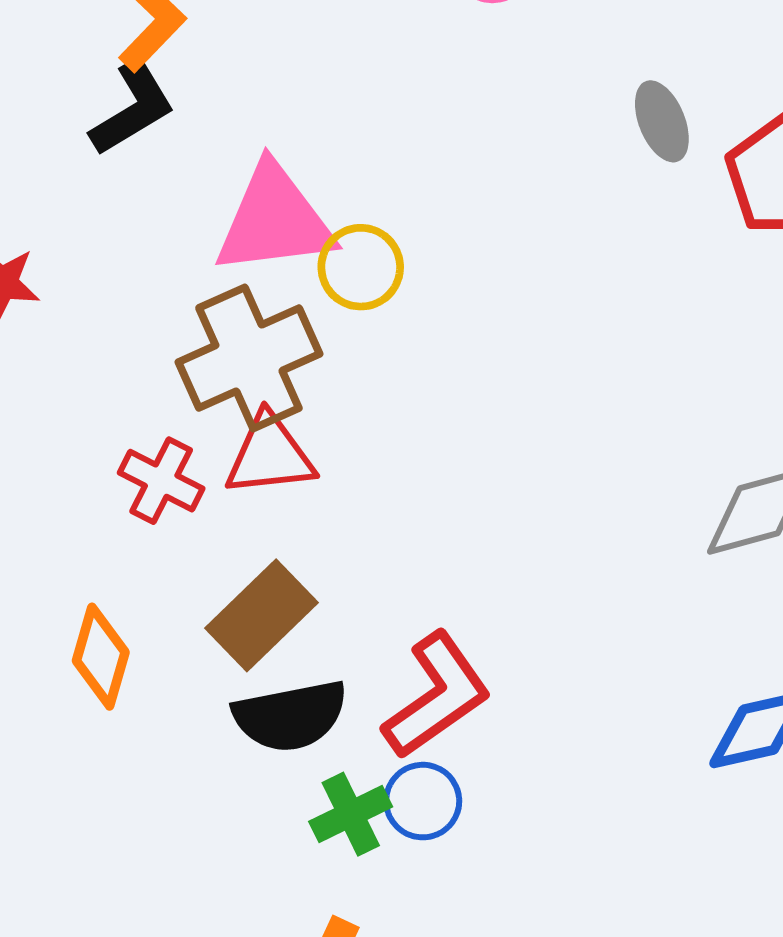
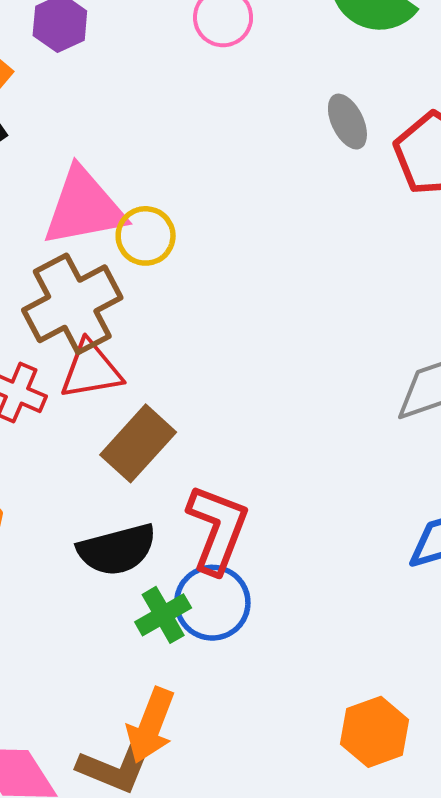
brown rectangle: (261, 615) -> (138, 443), moved
red L-shape: (437, 696) -> (217, 529), turned -30
blue circle: (423, 801) -> (212, 603), size x1.4

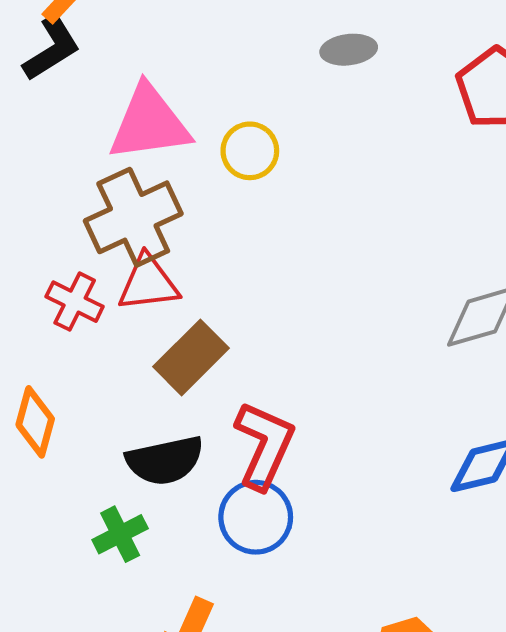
gray ellipse: (347, 122) -> (349, 50), moved, turned -74
yellow circle: (146, 236) -> (250, 151), moved
green cross: (163, 615) -> (120, 534), moved

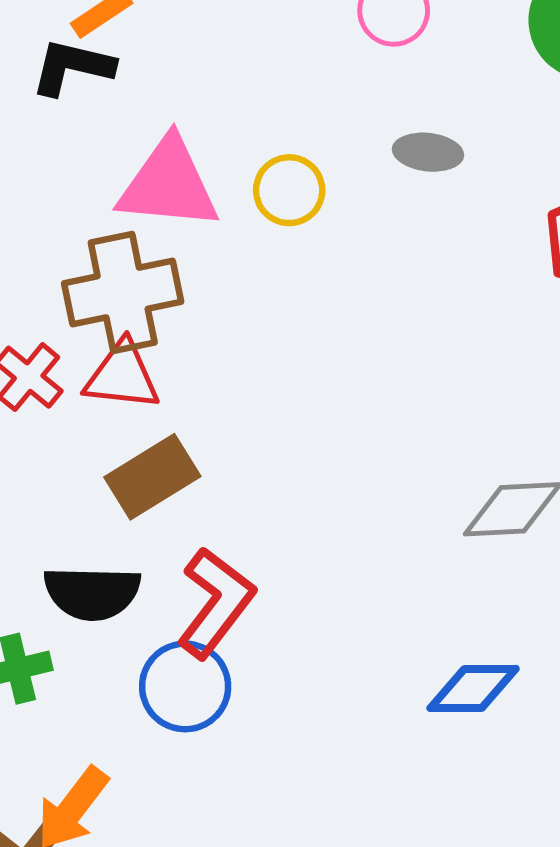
black L-shape: (52, 48) -> (72, 67), turned -148
yellow circle: (250, 151) -> (289, 190), moved

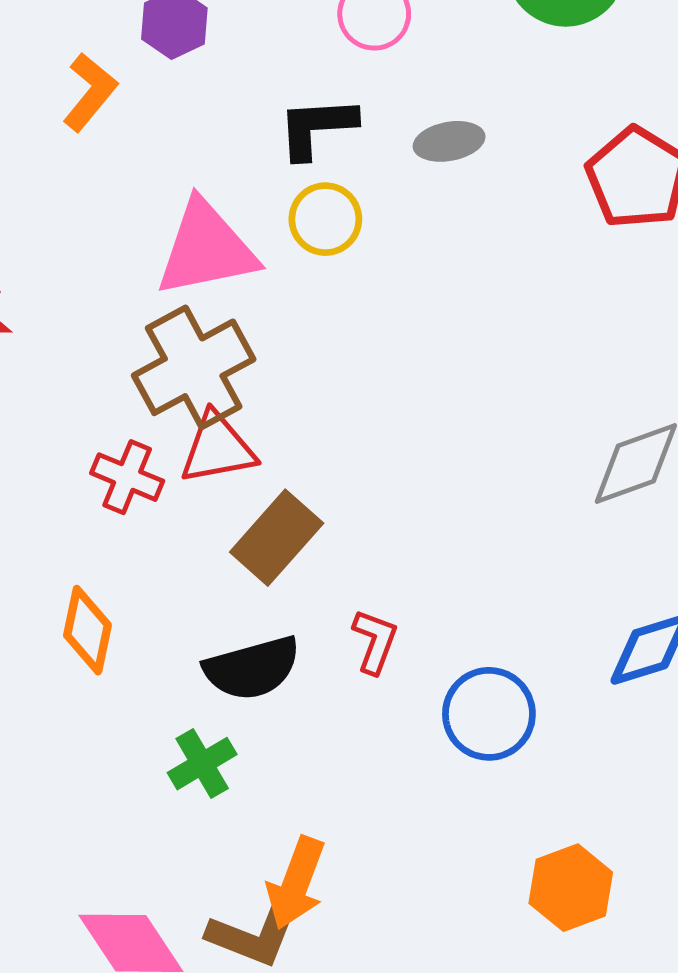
black L-shape: (72, 67) -> (317, 127), moved
red L-shape: (216, 603) -> (375, 641), size x0.6
blue circle: (185, 686) -> (489, 714), moved

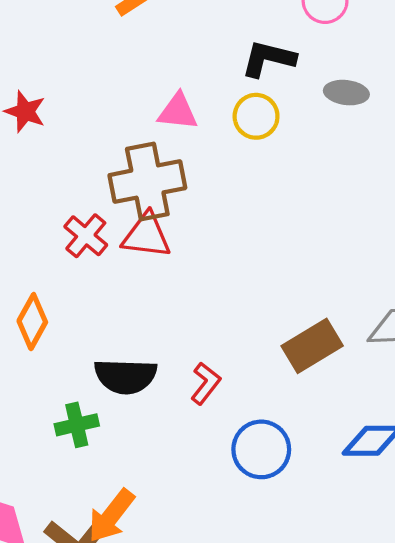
pink triangle: (206, 249) -> (178, 112), size x0.6
brown rectangle: (277, 538) -> (312, 346), moved

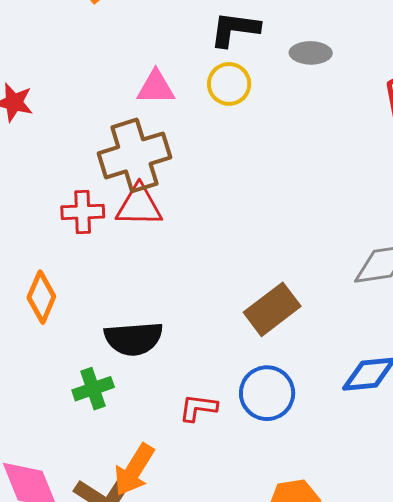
red cross: (86, 236) -> (83, 212), turned -36
brown rectangle: (312, 346) -> (272, 309), moved
red L-shape: (206, 383) -> (198, 408), moved, turned -114

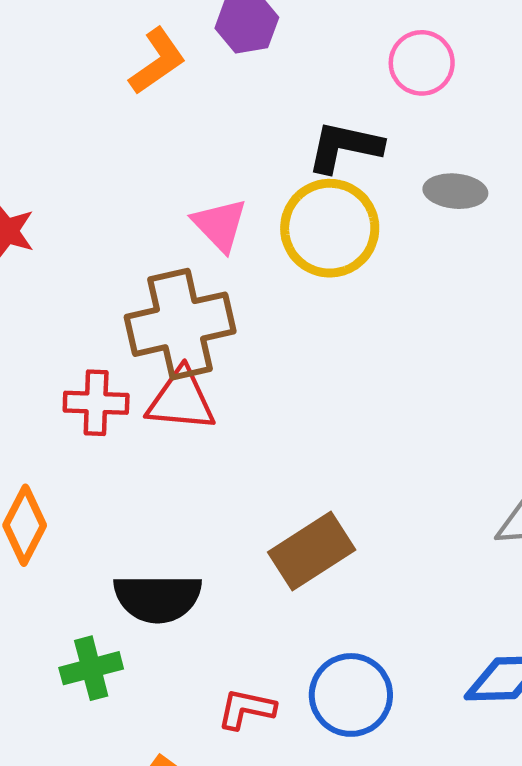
yellow circle: (229, 84) -> (330, 228), size x1.5
pink triangle: (156, 87) -> (220, 225), turned 42
brown rectangle: (272, 309) -> (312, 551), moved

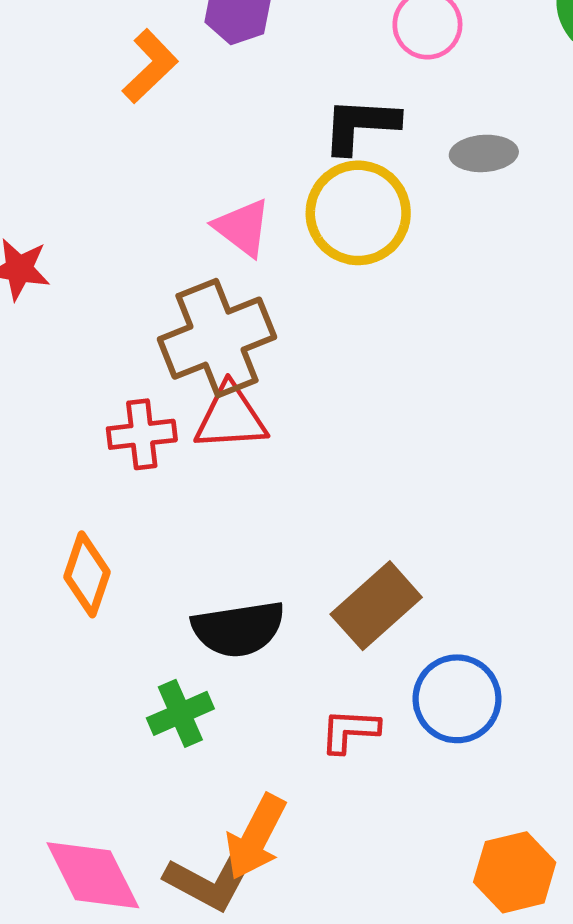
brown rectangle: (312, 551) -> (376, 606), moved

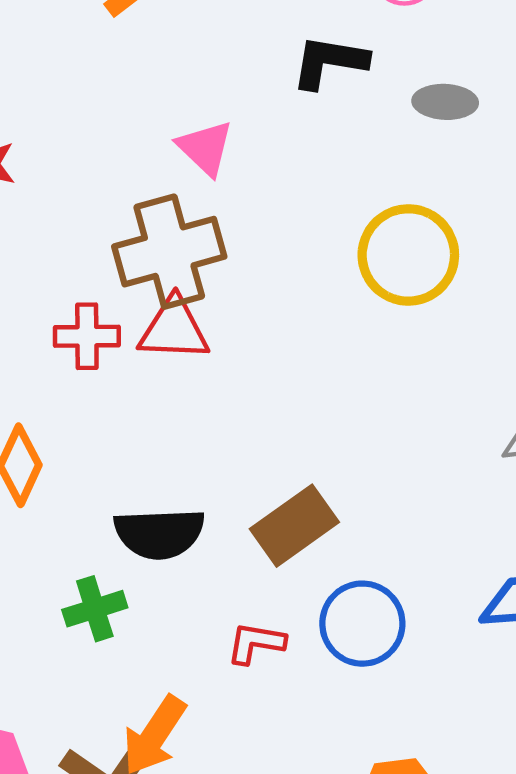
yellow circle: (358, 213) -> (408, 255), moved

